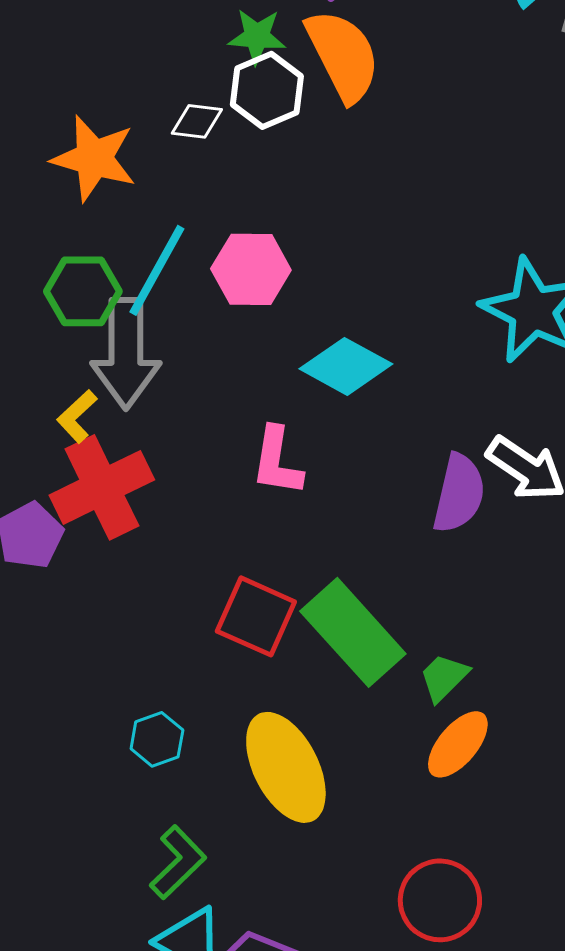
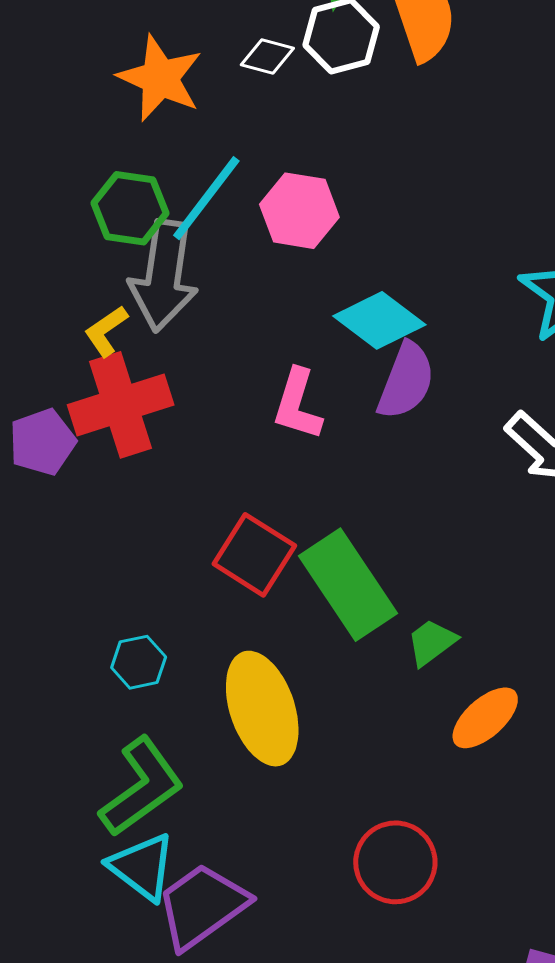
purple semicircle: (459, 493) -> (406, 381), moved
orange ellipse: (458, 744) -> (485, 718), moved
green L-shape: (178, 862) -> (142, 787), size x1.4

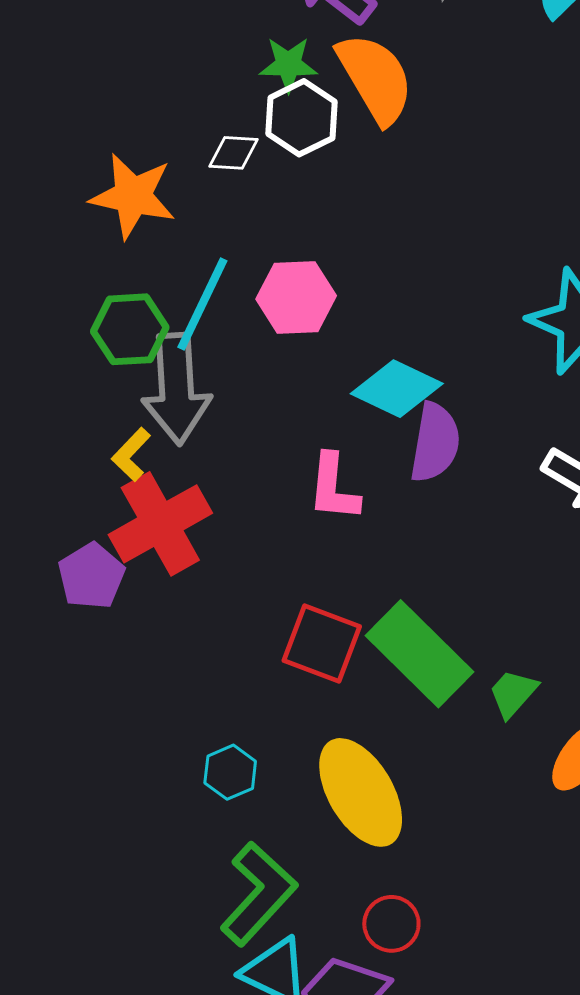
red circle: (395, 862) -> (391, 924), moved, size x0.7

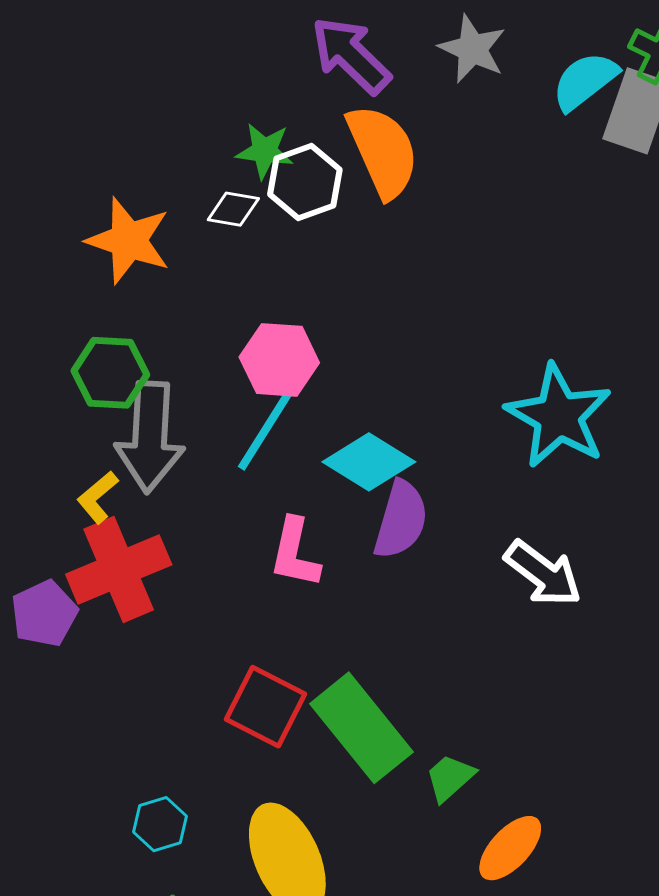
green star: (288, 64) -> (265, 151), moved
cyan line: (202, 304) -> (268, 426), moved

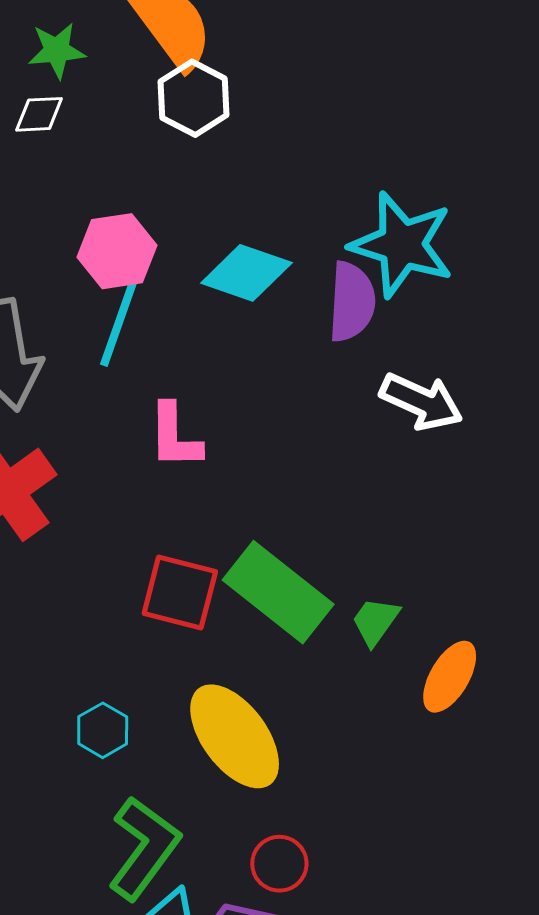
white hexagon: (305, 182) -> (194, 98), moved
cyan diamond: (369, 462) -> (246, 273), moved
purple semicircle: (401, 520) -> (352, 302), moved

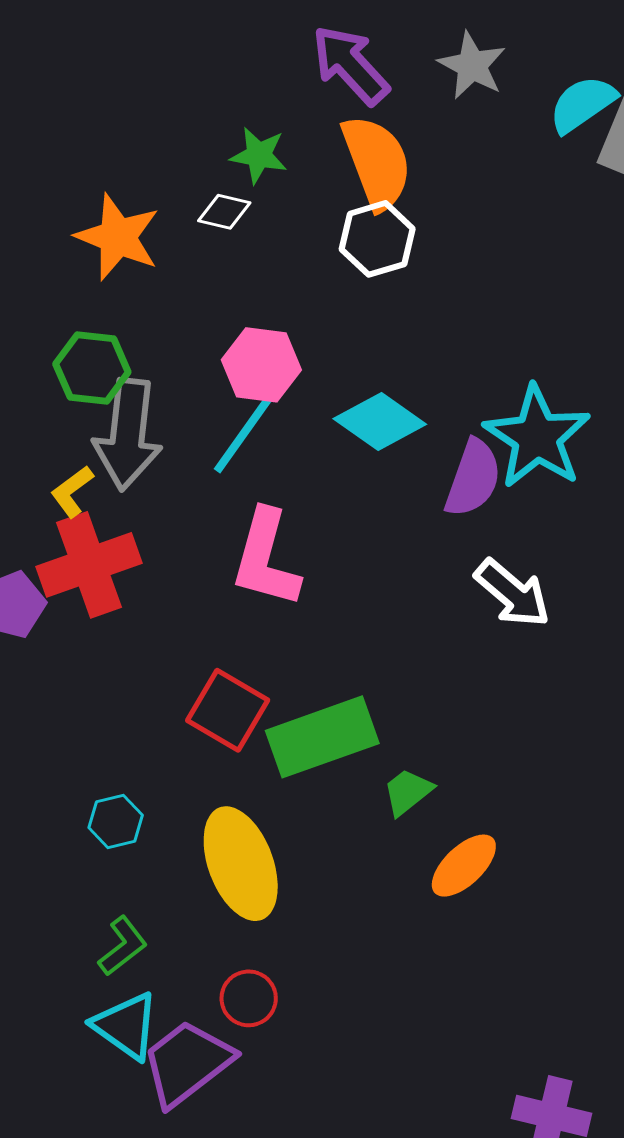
pink L-shape: (175, 436) -> (266, 559), size x1.4
green rectangle: (278, 592) -> (322, 737), turned -74
green L-shape: (144, 848) -> (123, 946), size x0.6

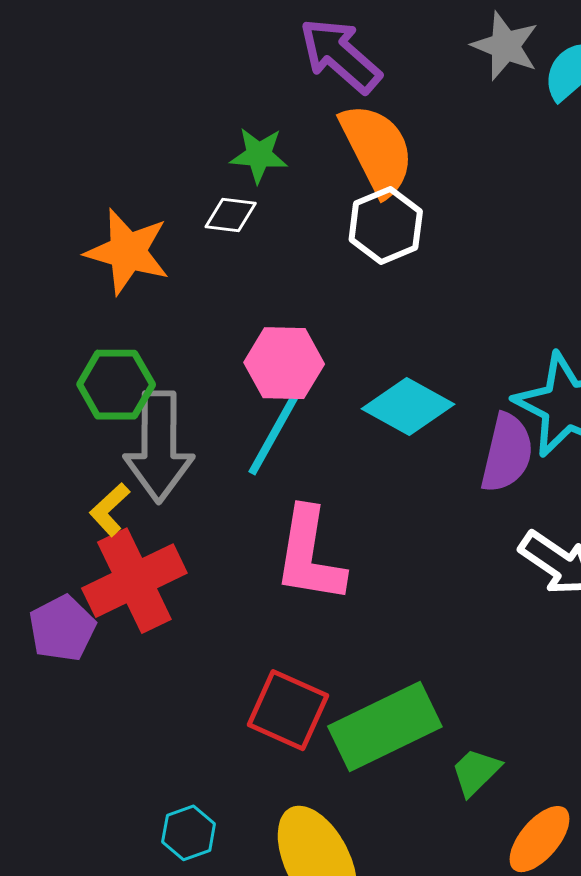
gray star: (472, 65) -> (505, 46), moved

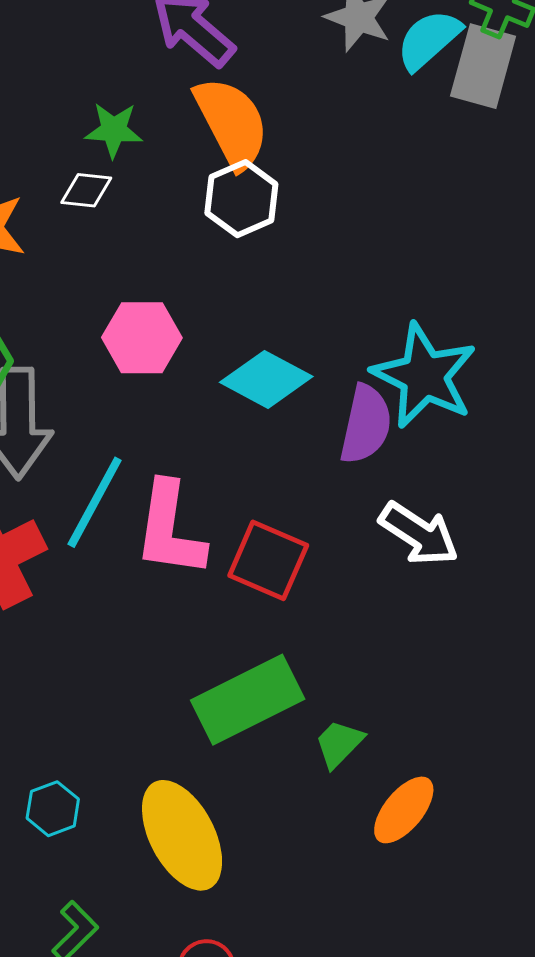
cyan line: (276, 430) -> (95, 502), moved
red square: (288, 710) -> (268, 560), moved

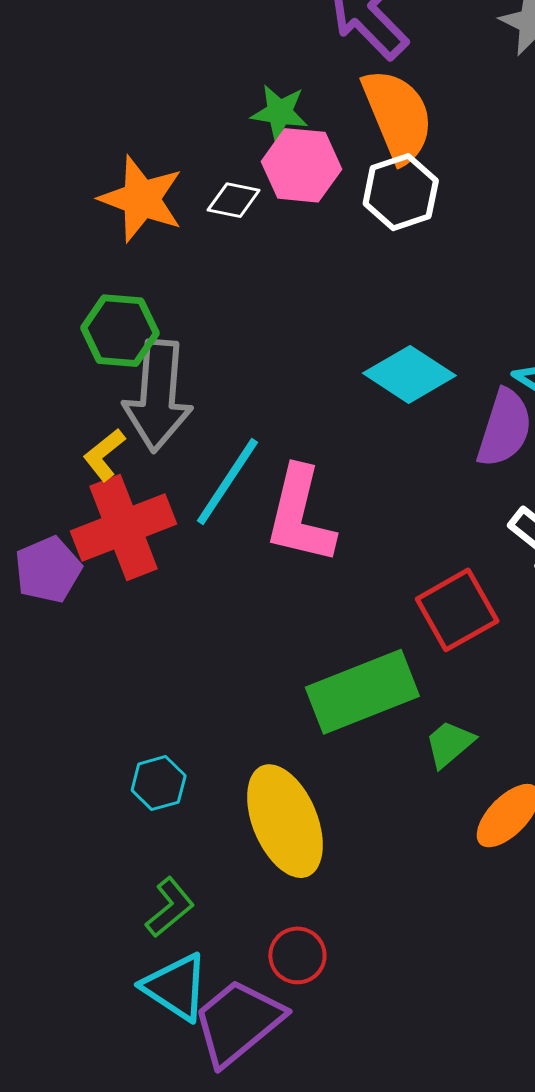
white diamond: (86, 190) -> (234, 200), moved
pink hexagon: (142, 338) -> (301, 165), moved
red square: (268, 560) -> (457, 610), moved, turned 32

